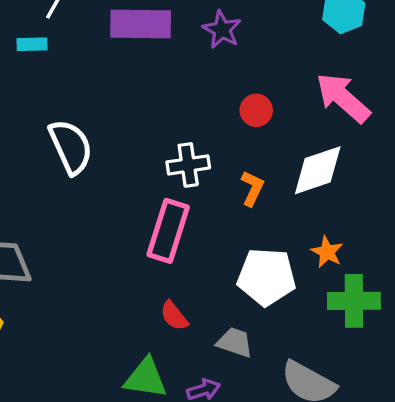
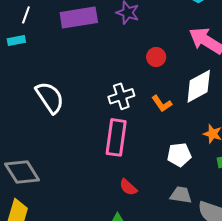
orange L-shape: (252, 188) -> (162, 104), turned 130
white pentagon: (267, 277) -> (179, 155), size x0.7
gray trapezoid: (235, 342) -> (181, 195), moved

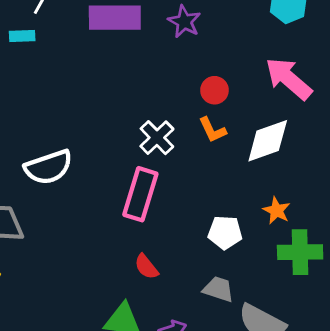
white cross: (121, 96) -> (157, 138), turned -35
white semicircle: (50, 97) -> (48, 167), moved, turned 96
orange L-shape: (162, 104) -> (212, 130), moved

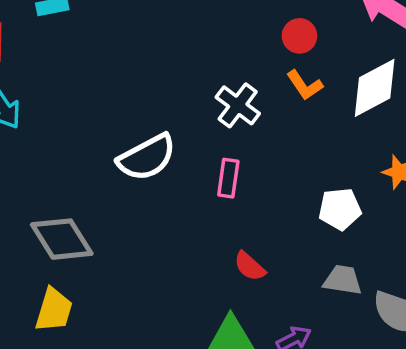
white semicircle: (48, 167) -> (147, 157), moved
pink rectangle: (140, 194) -> (228, 178), size x0.6

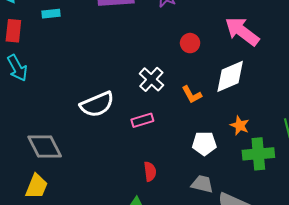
orange L-shape: (305, 85) -> (192, 95), moved
pink rectangle: (228, 178) -> (142, 120), turned 60
red semicircle: (250, 266) -> (150, 171), turned -144

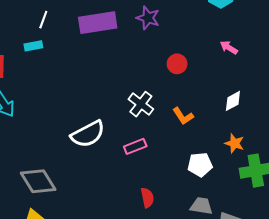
pink arrow: (242, 31) -> (229, 47), size x0.5
white diamond: (230, 76) -> (233, 101), moved, size x0.6

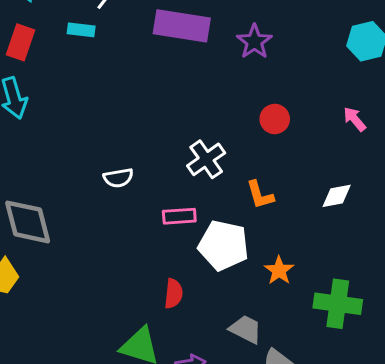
white semicircle: (88, 134) -> (118, 178), size x0.6
orange star: (235, 143) -> (279, 270), moved
white pentagon: (200, 165) -> (223, 245), moved, size x1.4

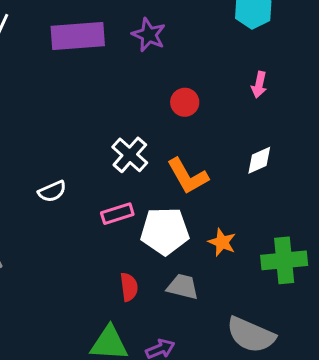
pink arrow: (355, 119) -> (259, 85), turned -115
orange L-shape: (260, 195) -> (188, 176), size x1.4
gray trapezoid: (246, 329) -> (183, 287), moved

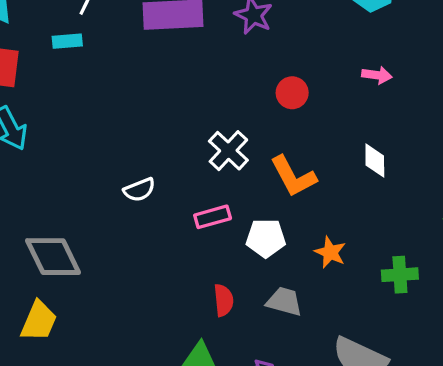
pink arrow: (259, 85) -> (377, 75), turned -95
white diamond: (259, 160) -> (375, 161), turned -68
white pentagon: (165, 231) -> (266, 238), size x0.7
green cross: (284, 260) -> (400, 275), size x0.7

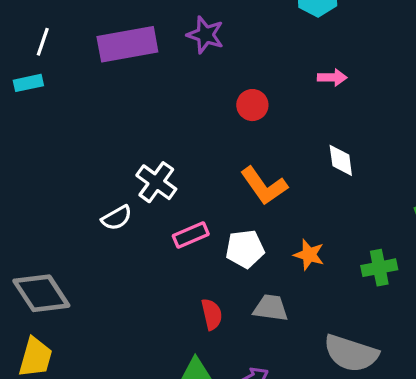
white cross: (228, 151) -> (156, 182), moved

